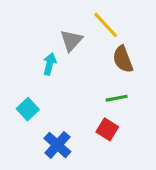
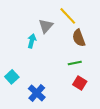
cyan square: (28, 109) -> (12, 77), moved
red square: (107, 129) -> (80, 83), moved

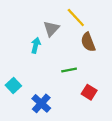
green line: (75, 63) -> (69, 70), moved

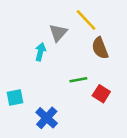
cyan square: (13, 86) -> (15, 98), turned 32
red square: (89, 92) -> (101, 94), moved

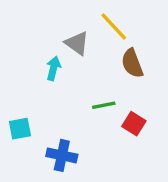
gray triangle: (58, 33) -> (77, 43), turned -36
blue cross: (47, 118) -> (62, 155), turned -30

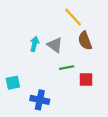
gray triangle: (77, 43) -> (55, 45), moved
red square: (134, 124) -> (86, 79), turned -32

